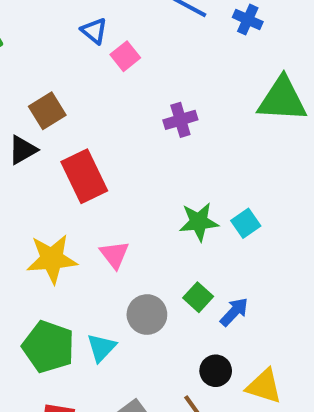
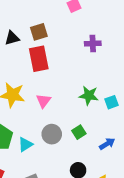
brown square: (47, 111) -> (39, 32), moved
blue arrow: (234, 312) -> (107, 144), moved

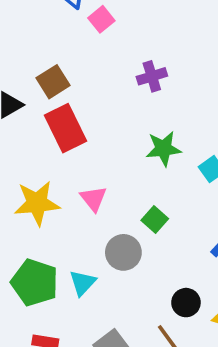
green star: (89, 96) -> (163, 149), moved
green square: (79, 132) -> (155, 220), moved

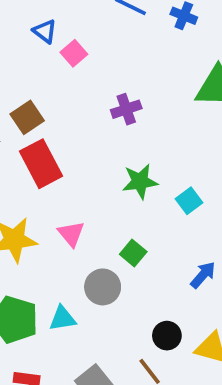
cyan triangle: (83, 283) -> (62, 319), turned 40

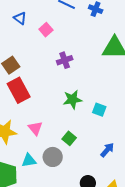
pink square: (74, 53) -> (46, 30), moved
cyan square: (189, 201) -> (99, 110), turned -32
cyan triangle: (62, 319) -> (29, 160), moved

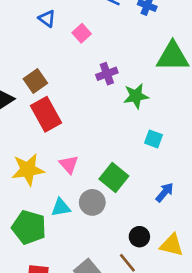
green star: (72, 99) -> (136, 96), moved
green square: (69, 138) -> (114, 177), size x1.5

